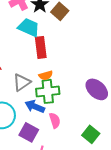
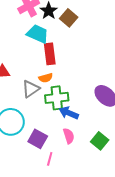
orange semicircle: (46, 75) -> (46, 78), moved
blue arrow: (35, 106) -> (69, 113), moved
pink semicircle: (55, 120) -> (69, 136), moved

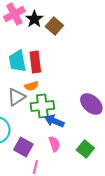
cyan trapezoid: (38, 34) -> (17, 61), moved, turned -125

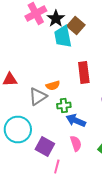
cyan trapezoid: (17, 61) -> (63, 36), moved
red rectangle: (35, 62) -> (84, 72), moved
green cross: (42, 106) -> (64, 106), size x0.6

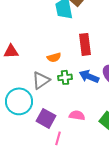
gray triangle: (38, 96) -> (41, 80), moved
blue arrow: (76, 120) -> (89, 76), moved
pink semicircle: (76, 144) -> (77, 115), turned -63

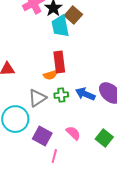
red rectangle: (85, 44) -> (59, 62), moved
pink semicircle: (77, 115) -> (73, 133), turned 35

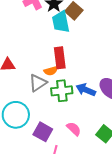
green cross: (61, 95) -> (62, 91), size x1.5
gray triangle: (37, 98) -> (38, 83), moved

